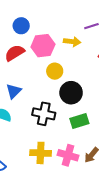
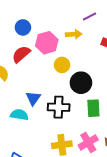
blue triangle: (14, 91) -> (33, 98), moved
green rectangle: (79, 121) -> (93, 108), turned -66
pink cross: (68, 155) -> (88, 142), turned -36

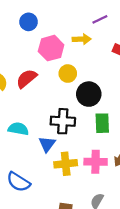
blue circle: (23, 27) -> (29, 22), moved
red semicircle: (21, 54) -> (27, 79), moved
blue triangle: (33, 98) -> (47, 144), moved
pink cross: (88, 142) -> (96, 162), turned 30

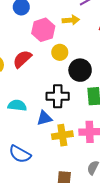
blue triangle: (47, 144) -> (44, 118), turned 42

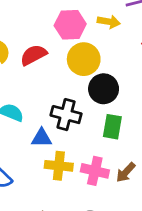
yellow circle: (60, 52) -> (84, 59), size x1.5

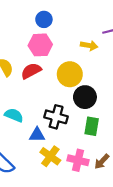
pink hexagon: (70, 25) -> (40, 45), moved
yellow cross: (59, 166) -> (50, 156), turned 30

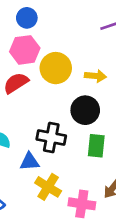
yellow arrow: (89, 45) -> (95, 76), moved
yellow circle: (70, 74) -> (56, 68), moved
pink cross: (78, 160) -> (82, 204), moved

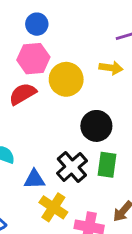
yellow arrow: (95, 76) -> (111, 68), moved
black cross: (51, 137) -> (72, 167), moved, turned 36

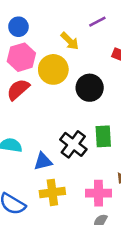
yellow arrow: (111, 68) -> (70, 41), moved, turned 48
black circle: (96, 126) -> (90, 88), moved
yellow cross: (53, 207) -> (52, 192), moved, turned -30

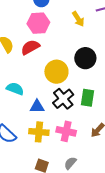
yellow circle: (53, 69) -> (56, 72), moved
pink cross: (98, 193) -> (66, 131), moved

